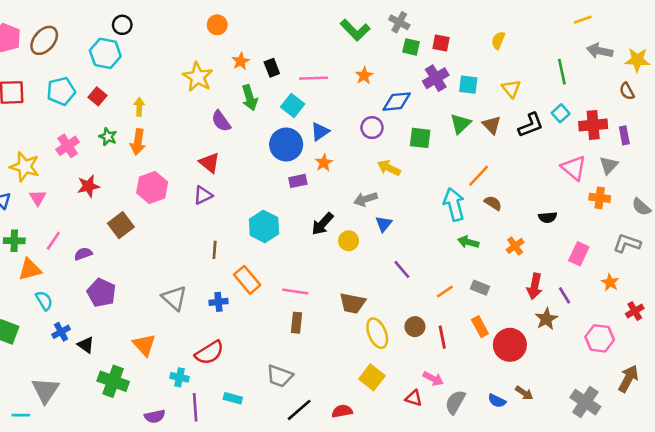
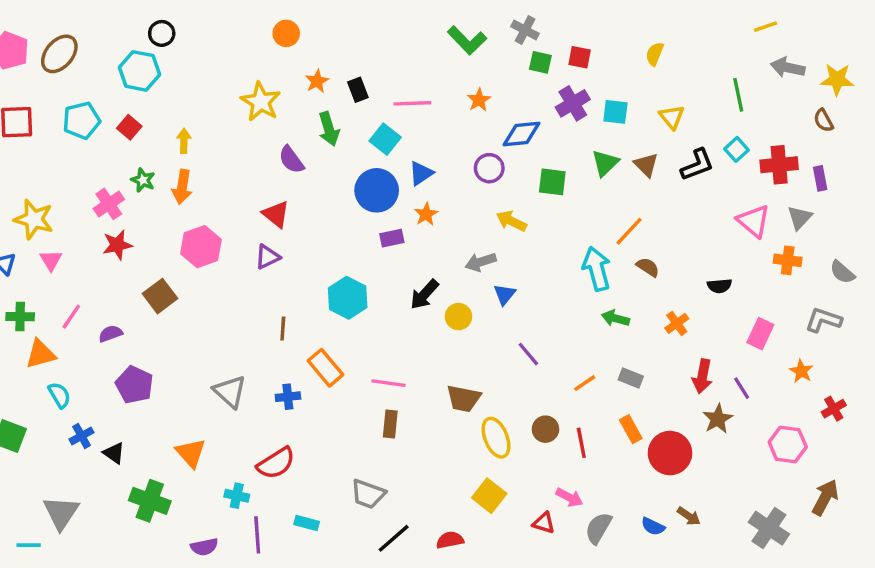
pink cross: (68, 146) -> (109, 204), moved

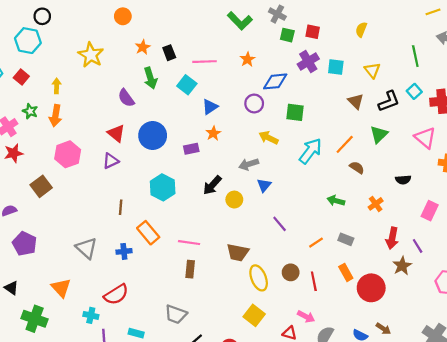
yellow star: (261, 102) -> (91, 55), moved
green triangle: (605, 163) -> (379, 134), moved
blue circle: (377, 190) -> (153, 136), moved
cyan arrow: (597, 269) -> (310, 151), moved, turned 52

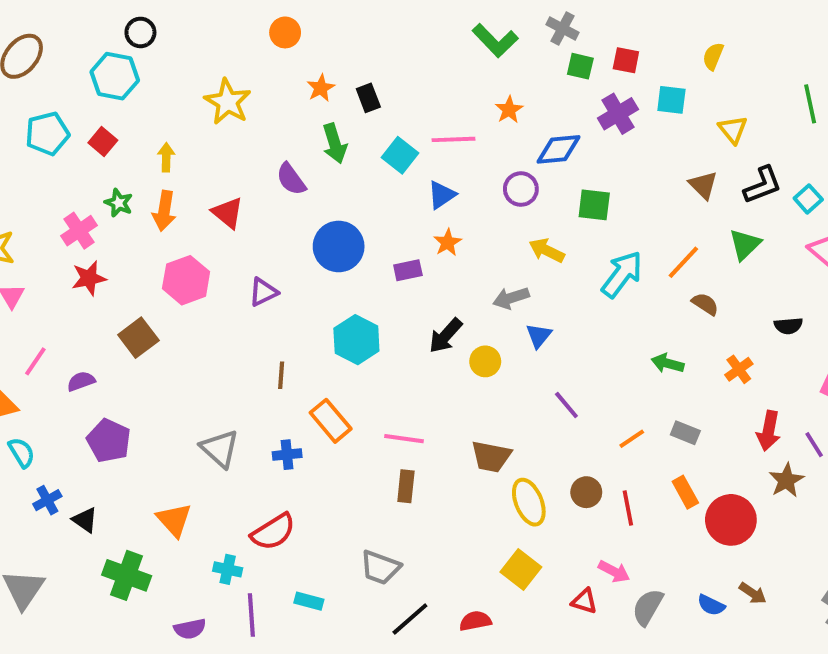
pink line: (205, 62) -> (454, 139), moved
cyan square: (336, 67) -> (671, 100), moved
cyan square: (414, 91) -> (808, 199), moved
red triangle: (116, 133) -> (228, 213), moved

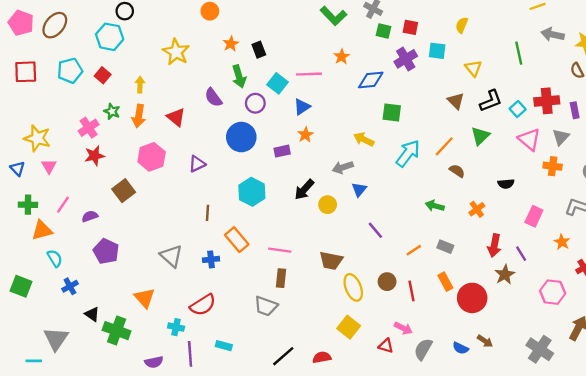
purple circle: (521, 189) -> (255, 103), moved
black triangle: (85, 520) -> (92, 314), moved
gray trapezoid: (380, 567) -> (266, 306), moved

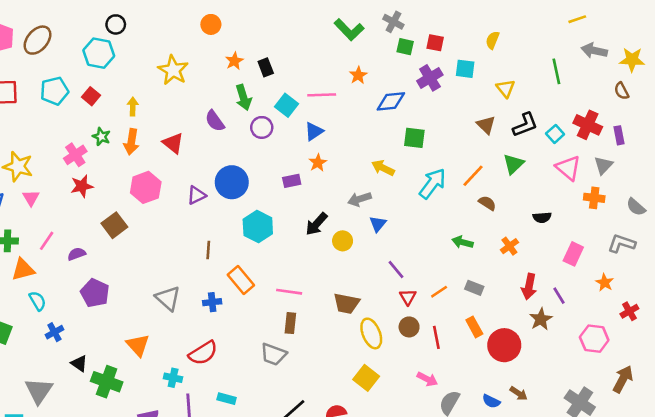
red cross: (547, 101) -> (588, 125), turned 30
blue circle: (241, 137) -> (232, 182), moved
red triangle: (386, 346) -> (408, 297), moved, turned 42

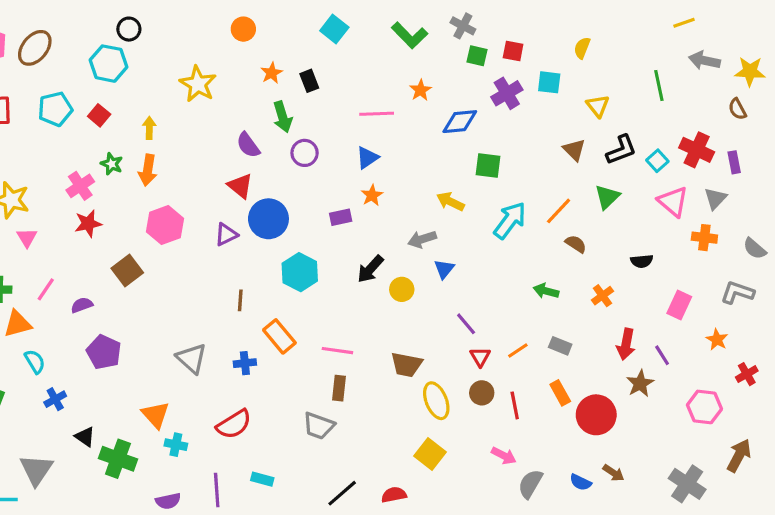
cyan square: (287, 105) -> (334, 29), moved
red triangle: (173, 143) -> (240, 186), moved
cyan cross: (173, 378) -> (176, 445), moved

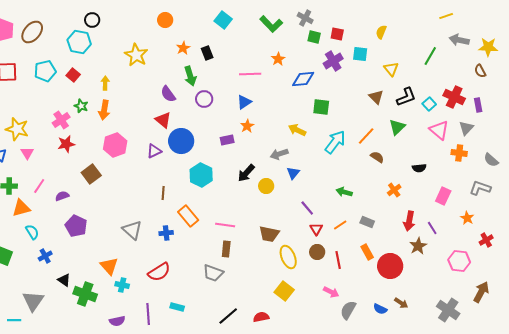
green line: (659, 85) -> (430, 56), turned 42
green arrow: (546, 291) -> (344, 192), moved

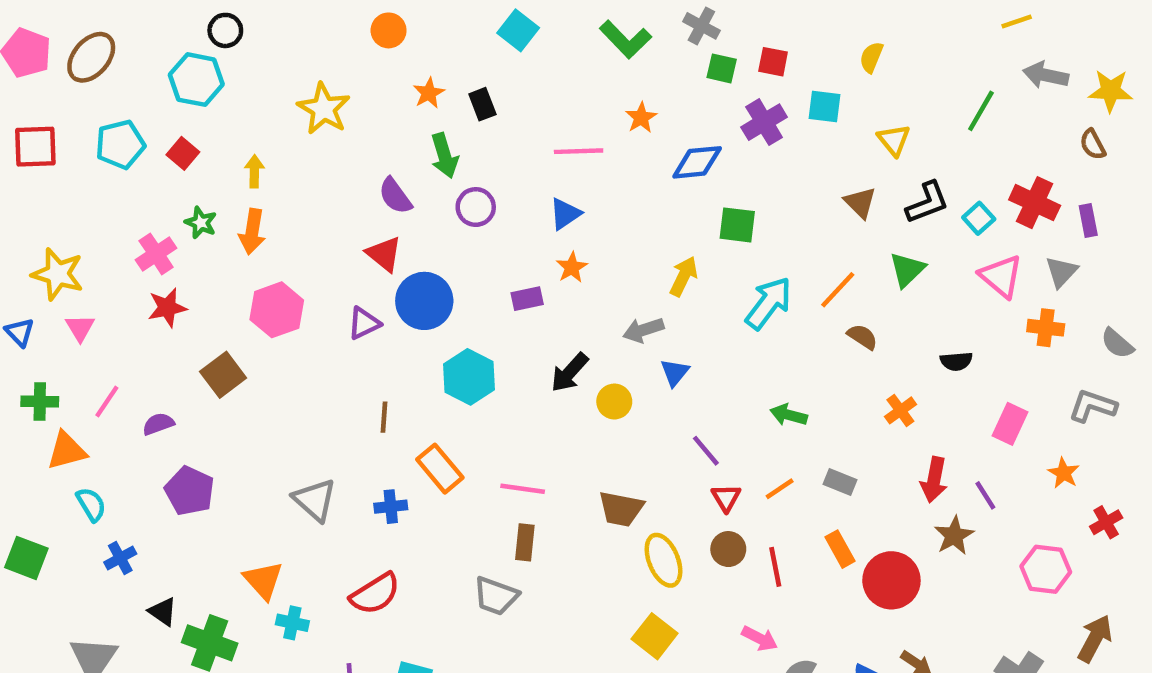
yellow arrow: (297, 130) -> (684, 276), turned 90

